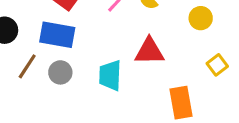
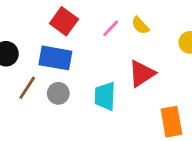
red triangle: (149, 51) -> (142, 74), turned -32

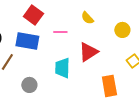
pink line: (111, 28) -> (60, 32), moved, turned 48
gray circle: (58, 93) -> (29, 85), moved

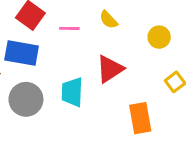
pink line: (60, 32) -> (69, 28), moved
gray circle: (29, 85) -> (26, 99), moved, size x1.5

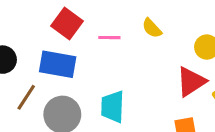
red triangle: (110, 69) -> (191, 82), moved

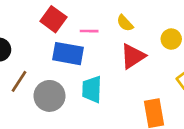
blue rectangle: (58, 64) -> (68, 54), moved
red triangle: (191, 82) -> (133, 56), moved

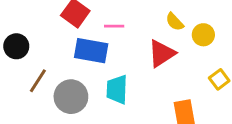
yellow semicircle: (125, 23) -> (175, 22), moved

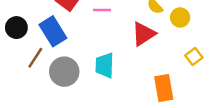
blue rectangle: (91, 51) -> (53, 31), moved, turned 48

